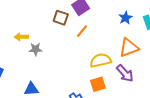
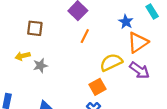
brown square: (61, 18) -> (35, 28), moved
blue star: (125, 18) -> (126, 22), moved
orange square: (98, 84) -> (98, 87), moved

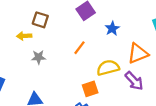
blue star: (126, 22) -> (112, 28), moved
orange line: (85, 36) -> (80, 48), moved
yellow arrow: (23, 56) -> (24, 36), moved

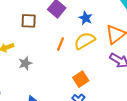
brown square: (40, 20) -> (29, 21), moved
yellow semicircle: (108, 68) -> (85, 41), moved

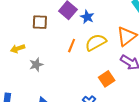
blue star: (86, 18) -> (87, 17), moved
orange square: (81, 79) -> (107, 79), moved

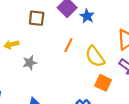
yellow semicircle: (96, 42) -> (95, 56), moved, turned -100
orange square: (107, 79) -> (103, 83), turned -35

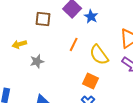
orange square: (103, 83) -> (91, 81), moved

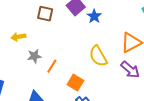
orange line: (74, 44) -> (52, 66), moved
orange square: (91, 81) -> (75, 83), moved

